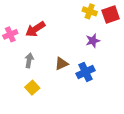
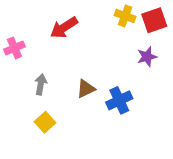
red arrow: (35, 29) -> (64, 28), moved
purple star: (93, 41) -> (147, 57), moved

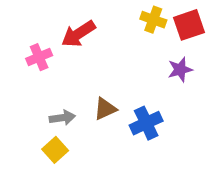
pink cross: (14, 48) -> (39, 57), moved
gray arrow: (41, 84) -> (62, 118), moved, turned 72

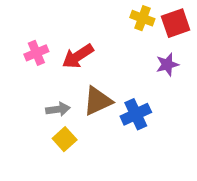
red arrow: (78, 34) -> (78, 56), moved
brown triangle: (105, 109) -> (98, 101), size x1.4
yellow square: (55, 150) -> (65, 139), moved

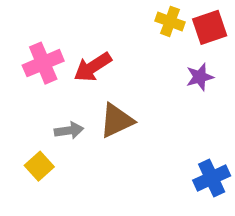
pink cross: (36, 53) -> (43, 63), size x1.4
blue cross: (136, 114) -> (212, 178), moved
yellow square: (65, 139) -> (39, 166), moved

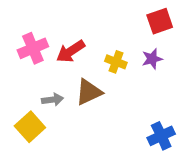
yellow cross: (170, 21) -> (116, 62), moved
yellow square: (39, 166) -> (30, 127), size x1.4

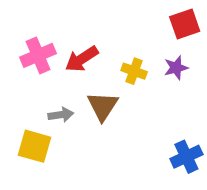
brown triangle: (89, 92) -> (103, 106), turned -32
yellow square: (30, 127) -> (35, 146), turned -32

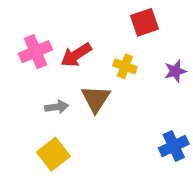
red square: (185, 24) -> (144, 22), moved
purple star: (176, 68) -> (175, 71), moved
yellow square: (35, 146) -> (53, 154), moved, turned 36

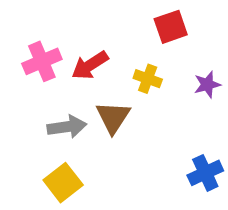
gray arrow: (57, 107) -> (67, 127), size x1.4

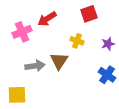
red arrow: (90, 65) -> (47, 19), moved
blue cross: (205, 173) -> (107, 75), moved, turned -30
yellow square: (63, 183) -> (17, 95), moved, turned 36

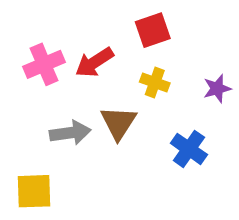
red square: (89, 14) -> (153, 30), moved
red arrow: (47, 19) -> (94, 62), moved
blue cross: (107, 75) -> (189, 149), moved

